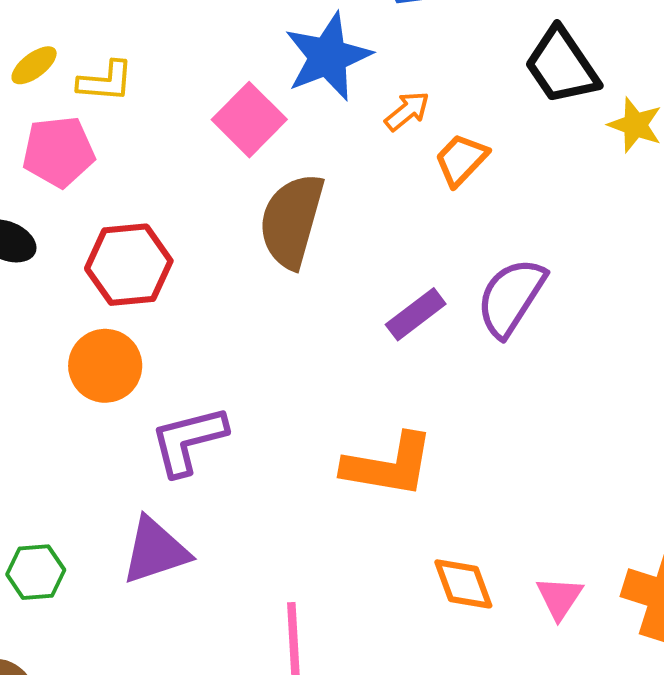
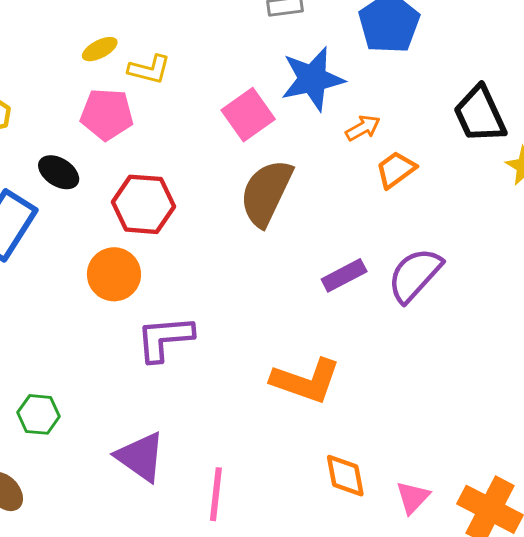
purple triangle: (155, 551) -> (141, 457), moved, turned 44

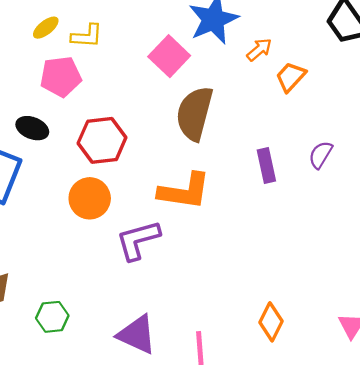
purple rectangle: (344, 275) -> (266, 166), turned -64
purple semicircle: (415, 275) -> (321, 155), size x0.6
orange L-shape: (306, 381) -> (184, 191), moved
orange diamond: (345, 476) -> (271, 322), moved, turned 48

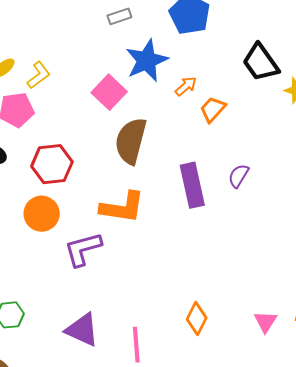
yellow L-shape: (87, 36) -> (39, 75), turned -40
purple rectangle: (266, 166) -> (192, 185), size x1.5

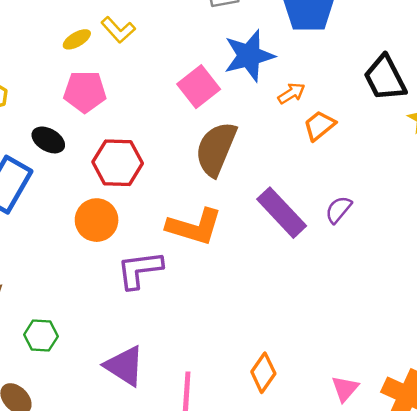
yellow L-shape: (39, 75) -> (118, 30), moved, turned 76
purple rectangle: (192, 185) -> (282, 213), turned -39

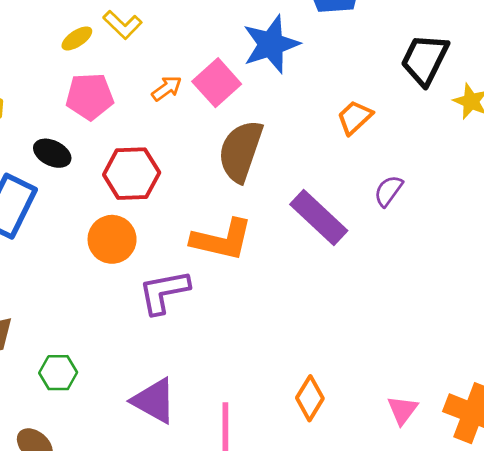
black trapezoid: (385, 78) -> (425, 59), turned 57
orange arrow: (291, 93) -> (167, 88), moved
purple semicircle: (339, 210) -> (388, 191), moved

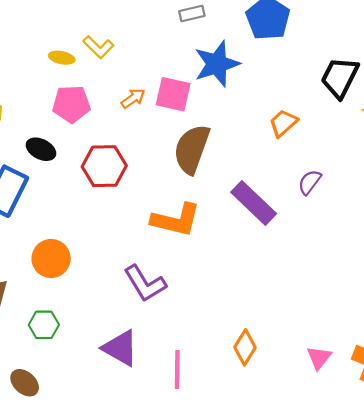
yellow ellipse: (77, 38) -> (62, 58), turned 45
pink square: (217, 83) -> (173, 94), turned -36
orange circle: (112, 239) -> (51, 259), moved
purple L-shape: (164, 292) -> (145, 283), moved, turned -111

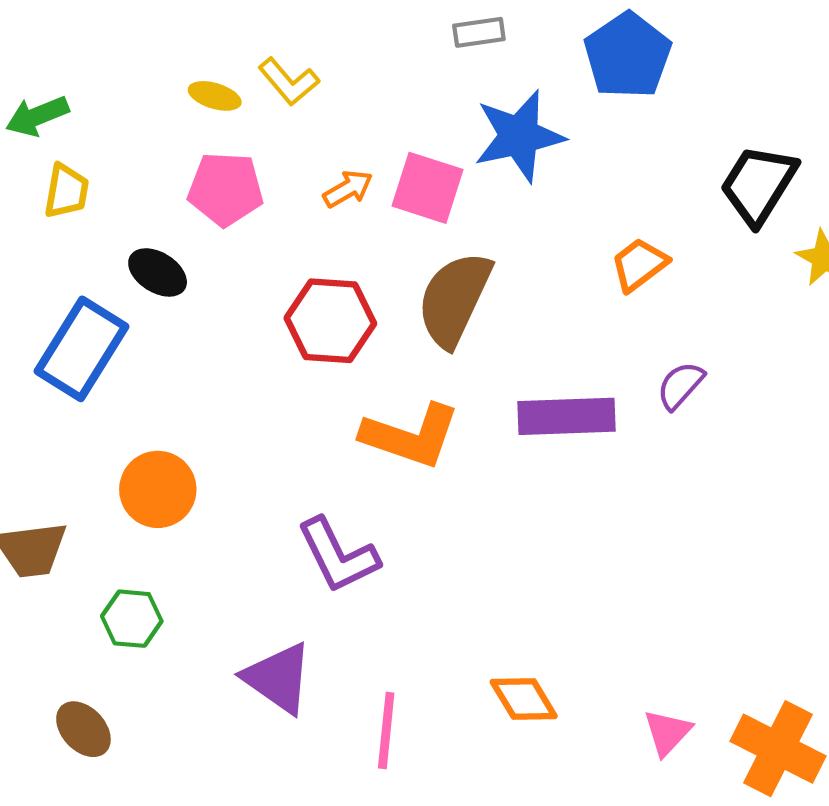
red hexagon: (104, 166) -> (330, 321), moved
purple rectangle: (254, 203) -> (567, 416), turned -51
orange diamond: (245, 347) -> (524, 699), turned -68

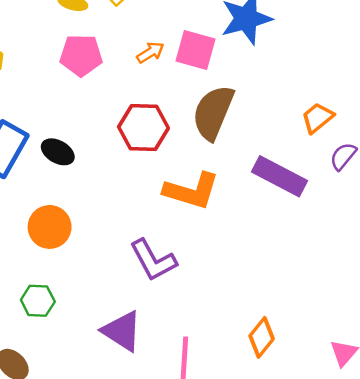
orange trapezoid: (639, 264) -> (318, 118), moved
black ellipse: (158, 272) -> (58, 152), moved
purple rectangle: (567, 416) -> (279, 176), turned 32
orange diamond: (524, 699) -> (262, 337), turned 72

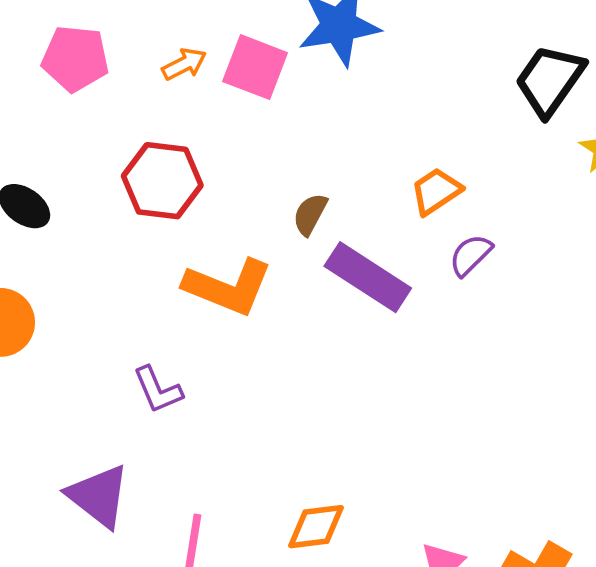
brown semicircle: (213, 112) -> (310, 214), moved, size x0.5
purple L-shape: (153, 260) -> (158, 390), size x0.7
orange diamond: (262, 337) -> (316, 527), turned 39

